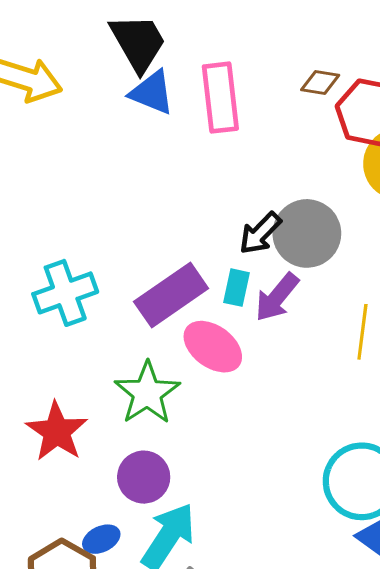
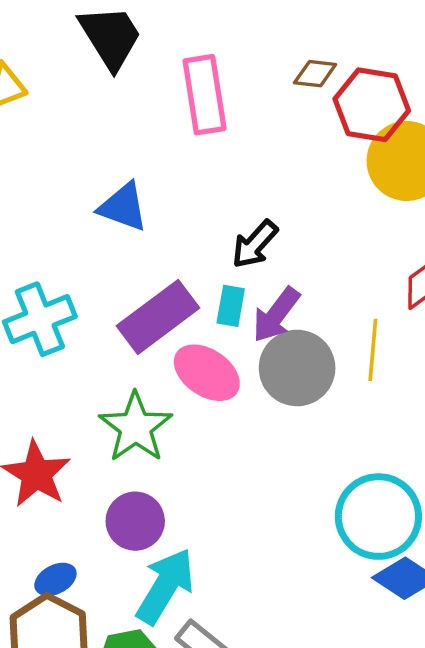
blue triangle: (152, 93) -> (123, 207), moved
gray circle: (307, 233) -> (297, 368), moved
blue ellipse: (101, 539) -> (55, 579), moved

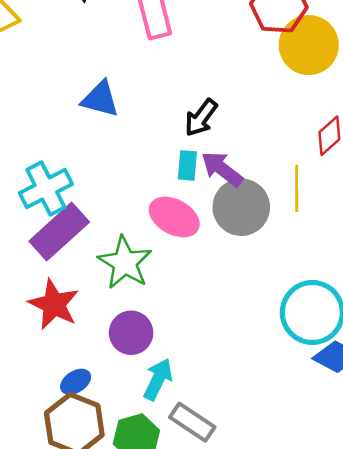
purple arrow: (276, 315) -> (222, 169), turned 96
purple rectangle: (158, 317) -> (59, 232), moved
cyan arrow: (165, 586) -> (158, 379), size x0.7

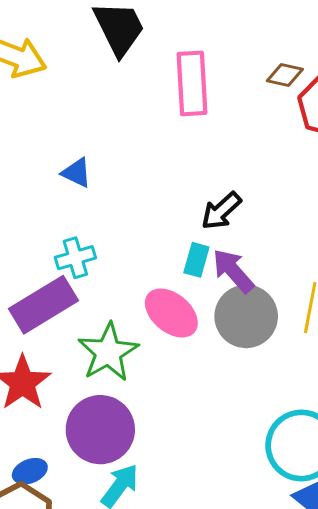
blue triangle: (100, 99) -> (77, 173), moved, size x0.7
cyan cross: (46, 189) -> (75, 258), moved, size x0.7
purple circle: (131, 333) -> (100, 430), size x1.4

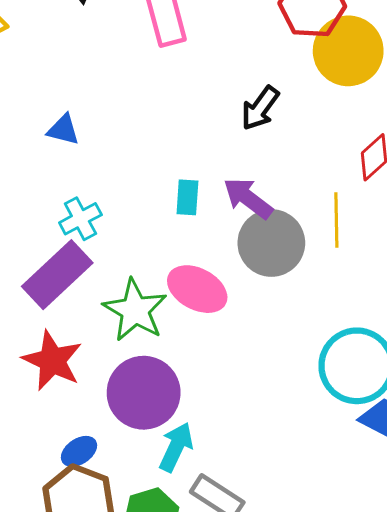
black arrow: (221, 211) -> (260, 108), moved
cyan rectangle: (196, 260) -> (187, 197), moved
pink ellipse: (171, 313) -> (197, 289), moved

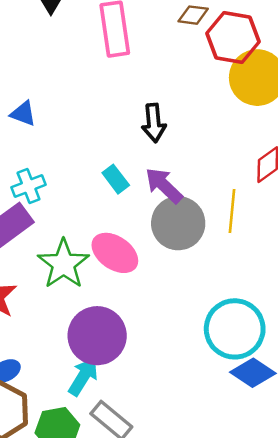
black arrow: (260, 108) -> (154, 123), moved, turned -48
cyan rectangle: (187, 197) -> (116, 179), turned -48
purple circle: (144, 393) -> (97, 336), moved

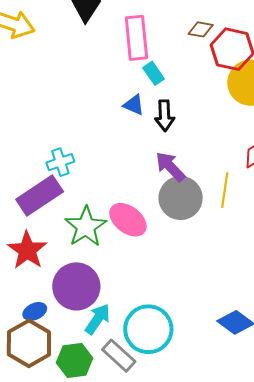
blue triangle: (23, 114) -> (134, 105), moved
cyan rectangle: (116, 179) -> (154, 73), moved
cyan circle: (235, 329) -> (148, 329), moved
purple circle: (97, 336) -> (76, 286), moved

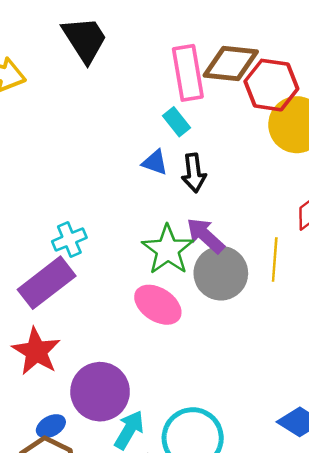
brown diamond: (201, 29) -> (231, 63), size x1.8
pink rectangle: (136, 38) -> (188, 73), moved
green star: (86, 227) -> (168, 250), moved

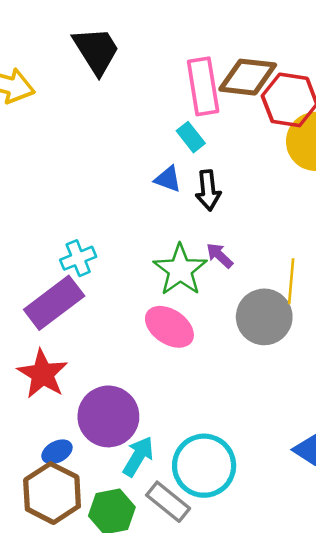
purple arrow: (205, 236) -> (220, 256), size x0.7
gray circle: (221, 273) -> (264, 317), moved

